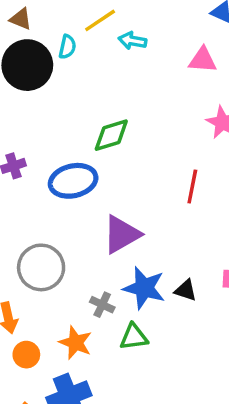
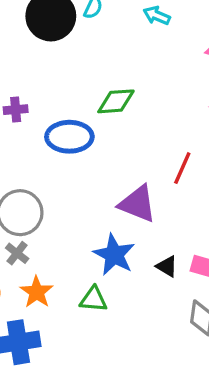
purple triangle: (122, 234) -> (137, 204), moved, turned 39
black triangle: (186, 290) -> (167, 266), moved
gray cross: (102, 305) -> (17, 253), moved

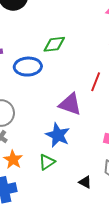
black triangle: (167, 266) -> (85, 182), moved
green triangle: (93, 299) -> (47, 162), turned -36

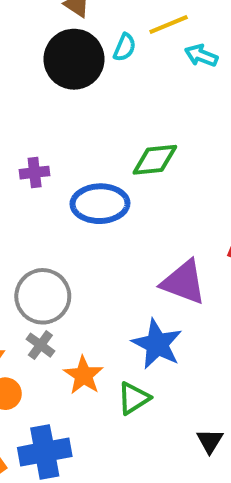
orange star: (13, 160) -> (83, 375), moved
black triangle: (85, 182) -> (210, 441), turned 32

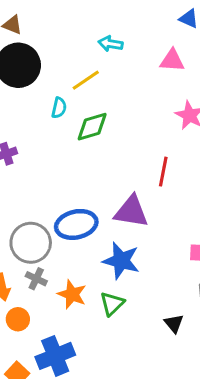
yellow line: (169, 25) -> (86, 80), moved
cyan semicircle: (125, 47) -> (59, 108), moved
blue ellipse: (100, 204) -> (76, 224), moved

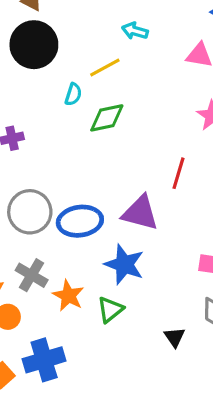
gray circle: (31, 243) -> (30, 212), moved
gray cross: (36, 279) -> (32, 275), size x1.4

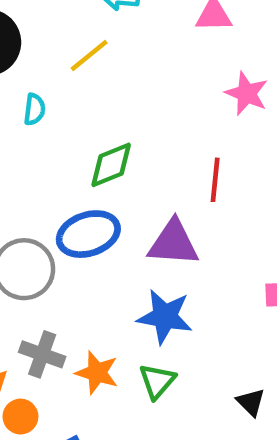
cyan semicircle: (73, 94) -> (35, 109), moved
green diamond: (107, 118) -> (111, 165), moved
blue ellipse: (80, 221) -> (88, 234), moved

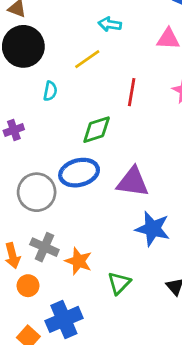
red line: (215, 180) -> (132, 92), moved
blue star: (165, 317) -> (153, 229), moved
green triangle: (157, 381) -> (119, 283), moved

